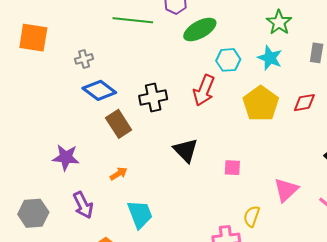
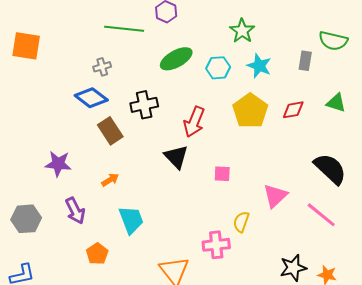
green star: (279, 22) -> (242, 31), moved
green ellipse: (200, 29) -> (176, 59), moved
gray cross: (84, 59) -> (102, 67), moved
red arrow: (204, 90) -> (194, 122), moved

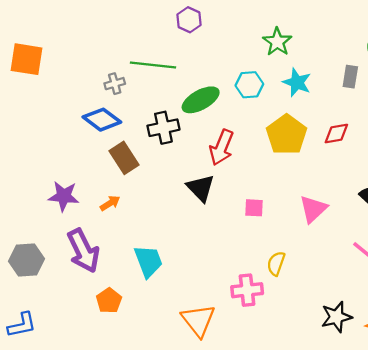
green line: (124, 29) -> (153, 65), moved
green ellipse: (176, 59) -> (201, 100), moved
orange arrow: (110, 180) -> (110, 203), moved
pink triangle: (275, 196) -> (313, 209), moved
purple arrow: (75, 211) -> (83, 251), size x1.4

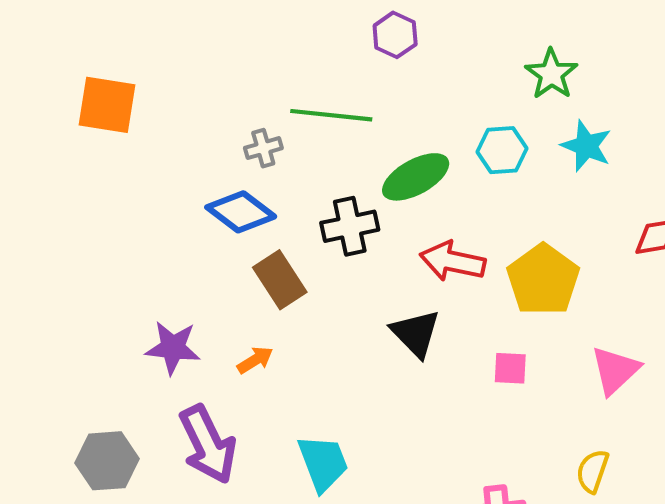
yellow pentagon: (287, 135) -> (543, 280), moved
red arrow: (222, 147) -> (453, 261), turned 80
yellow semicircle: (276, 263) -> (593, 471), moved

